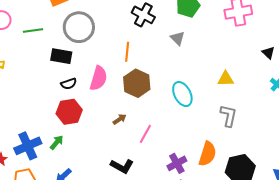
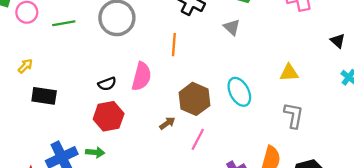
black rectangle: (61, 56) -> (44, 96), moved
brown hexagon: (137, 83) -> (194, 99), moved
green arrow: (57, 142) -> (95, 152), turned 56

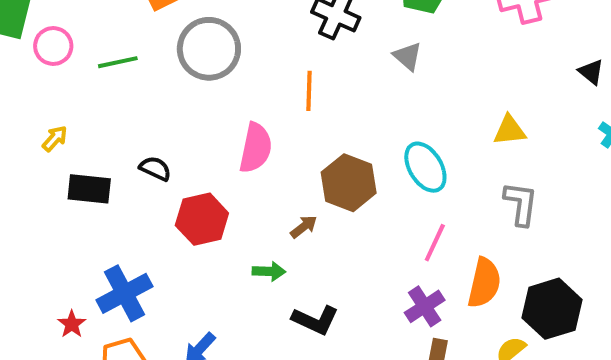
black semicircle: (107, 84) -> (155, 168), moved, turned -132
pink line: (198, 139) -> (435, 243), moved
green arrow: (95, 152) -> (269, 271), moved

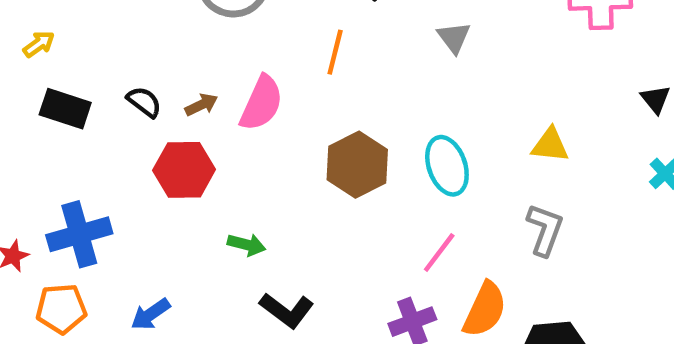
brown arrow: (304, 227) -> (201, 105), moved

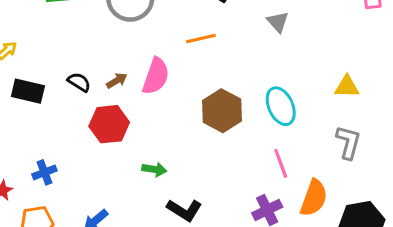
orange line: (335, 52) -> (201, 38), turned 68
blue cross: (79, 234) -> (44, 172), size x0.6
pink line: (439, 253) -> (281, 163), turned -52

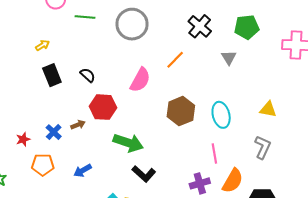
orange line: (201, 38) -> (175, 60), turned -42
brown arrow: (117, 81) -> (78, 125), moved
black rectangle: (28, 91) -> (52, 75), turned 45
green arrow: (154, 169) -> (128, 143), size x1.8
blue cross: (44, 172) -> (54, 132), turned -35

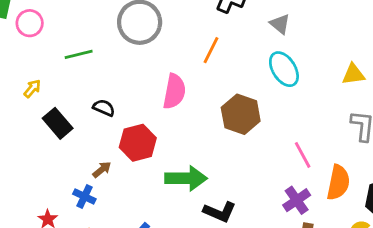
green line: (85, 17) -> (79, 54), moved
cyan ellipse: (221, 115) -> (284, 69), moved
brown arrow: (78, 125) -> (102, 170), moved

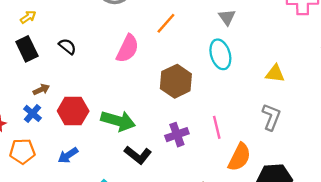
yellow arrow: (32, 89) -> (28, 17), moved
red hexagon: (138, 143) -> (73, 111), moved
brown arrow: (102, 170) -> (41, 90), moved
purple cross: (297, 200) -> (177, 135), moved

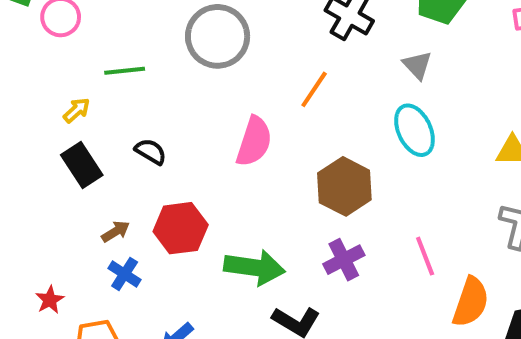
red hexagon: (73, 111) -> (181, 228), moved
blue cross: (33, 113) -> (125, 274), moved
purple cross: (177, 135) -> (344, 260), moved

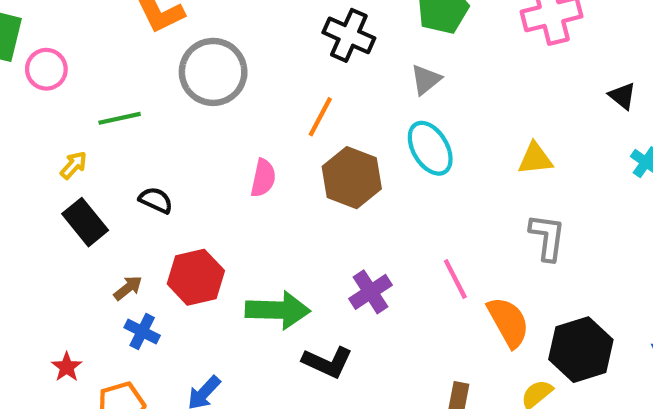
gray triangle: (417, 65) -> (426, 80), turned 40
pink semicircle: (254, 141) -> (263, 178), size x0.7
brown hexagon: (344, 186) -> (352, 178), moved
orange semicircle: (471, 302) -> (508, 322), turned -42

